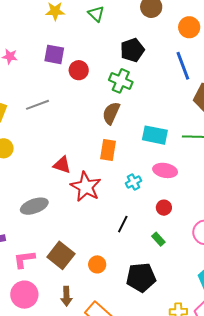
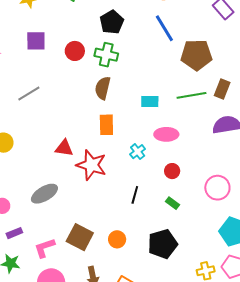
red circle: (79, 70) -> (75, 51), moved
cyan rectangle: (155, 135) -> (150, 101), size x0.7

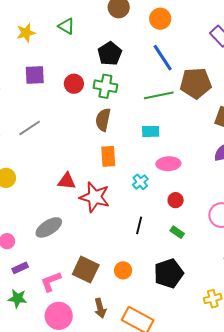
green line: (191, 95) -> (159, 95), moved

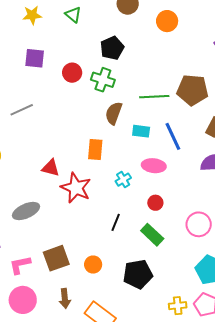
blue line: (163, 58) -> (173, 136), moved
brown semicircle: (103, 120) -> (114, 113), moved
green rectangle: (177, 232) -> (152, 235), size x1.6
brown square: (86, 270) -> (56, 258), turned 36

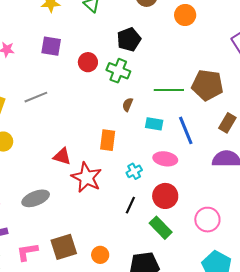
brown semicircle: (114, 113) -> (128, 105), size x0.6
red circle: (155, 203) -> (165, 196), size x1.6
black line: (116, 222) -> (130, 205), moved

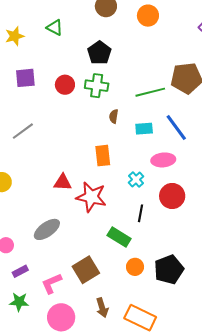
green rectangle: (161, 228) -> (119, 237), moved
orange circle: (100, 255) -> (135, 267), moved

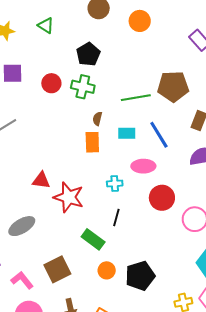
orange rectangle: (103, 156) -> (92, 142), moved
cyan cross: (136, 180) -> (115, 183), turned 35
red circle: (172, 196) -> (162, 198), moved
pink L-shape: (52, 283) -> (22, 280), turned 70

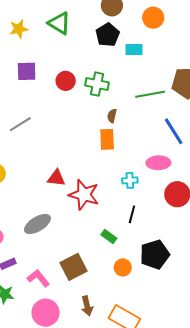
green triangle: (46, 26) -> (59, 23), size x1.4
black pentagon: (88, 54) -> (108, 35), moved
cyan rectangle: (127, 133) -> (134, 50), moved
green rectangle: (93, 239) -> (109, 237), size x0.7
black pentagon: (140, 276) -> (155, 255), moved

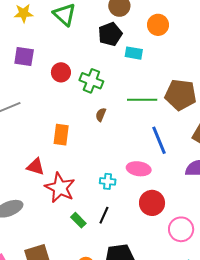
orange rectangle: (107, 139) -> (61, 135), moved
green rectangle: (109, 237) -> (78, 220), moved

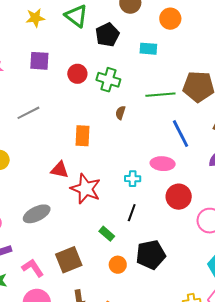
black pentagon: (110, 34) -> (107, 35), moved
green rectangle: (78, 220) -> (107, 234), moved

